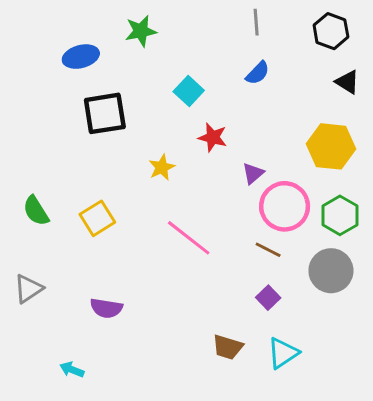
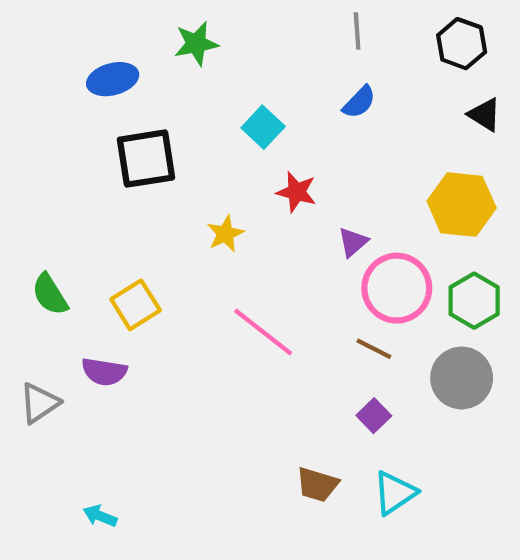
purple semicircle: (106, 308) -> (104, 372), moved

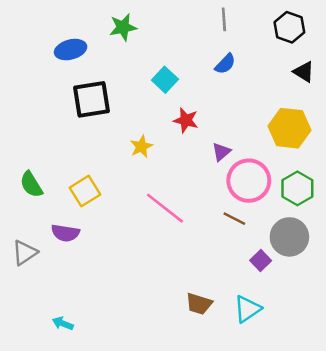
purple square: (374, 416) -> (261, 261), moved

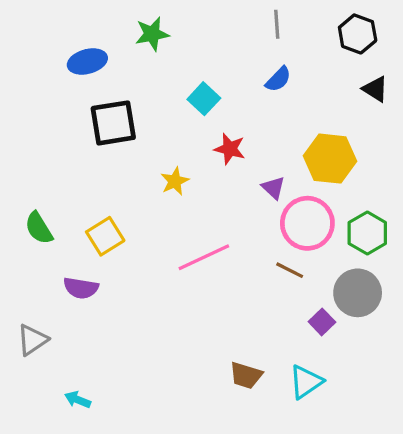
yellow hexagon: (289, 128) -> (330, 159), moved
purple triangle: (221, 152) -> (273, 188), turned -36
pink line: (165, 208) -> (204, 257), turned -63
gray triangle: (25, 253) -> (32, 340), moved

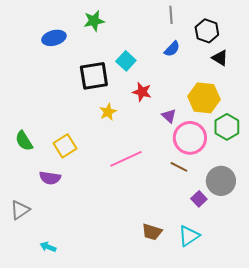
black hexagon: (358, 34) -> (207, 31), moved
black triangle: (375, 89) -> (220, 58), moved
black square: (113, 123) -> (94, 76), moved
green hexagon: (367, 233) -> (227, 127), moved

